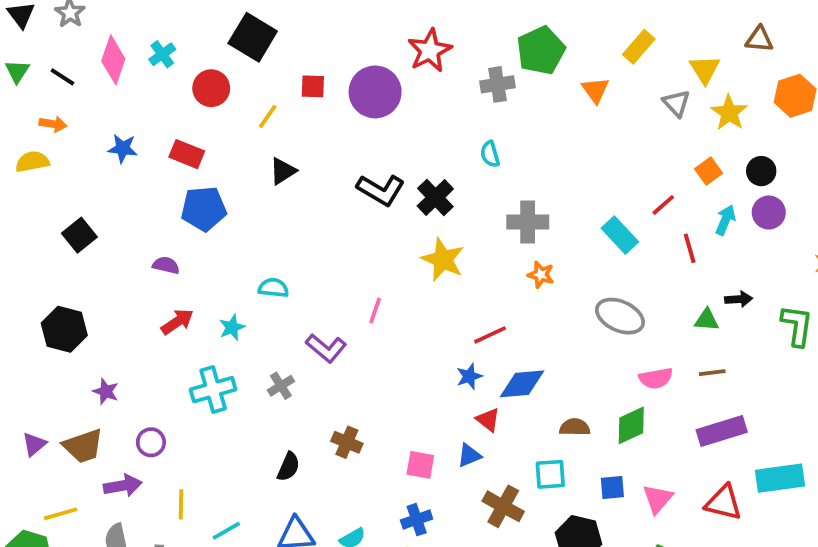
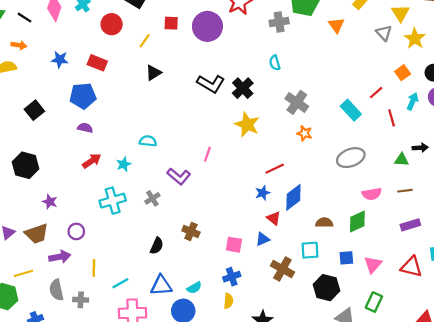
blue pentagon: (204, 209) -> (83, 96), moved
gray cross: (528, 222) -> (297, 102), turned 35
gray ellipse: (620, 316) -> (351, 158), turned -44
blue diamond: (522, 384) -> (293, 197), turned -32
purple rectangle: (722, 431) -> (410, 225), size x0.7

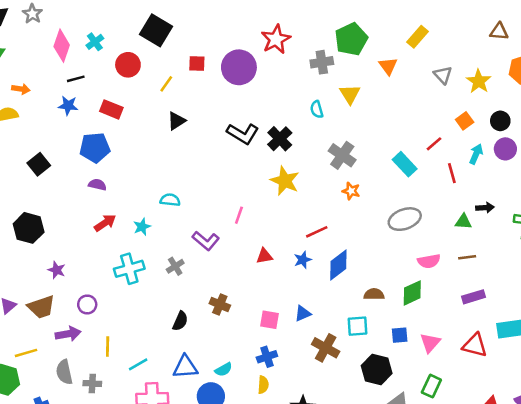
yellow triangle: (400, 13) -> (350, 94), moved
black line: (24, 18) -> (76, 79), moved, turned -48
red triangle: (274, 218) -> (264, 256), moved, turned -48

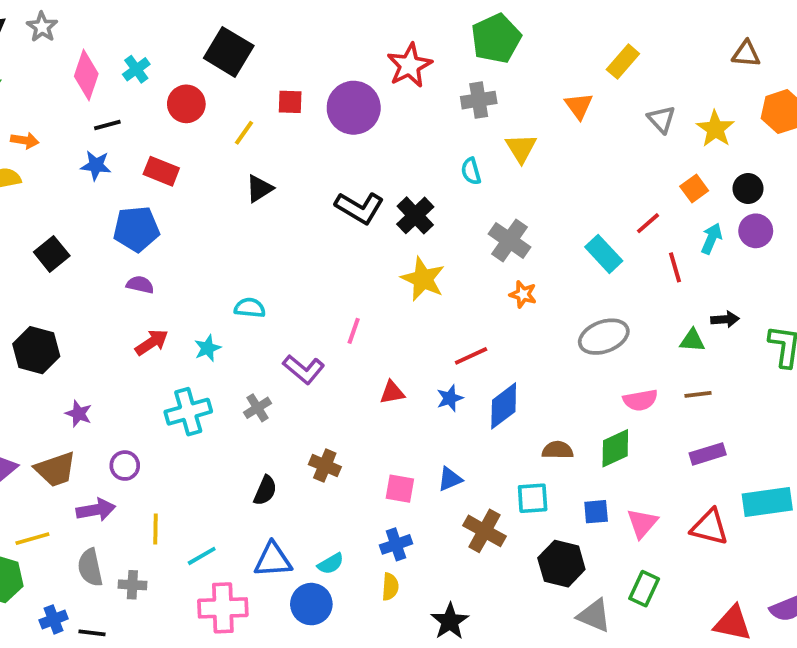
green pentagon: (351, 39) -> (496, 38), moved

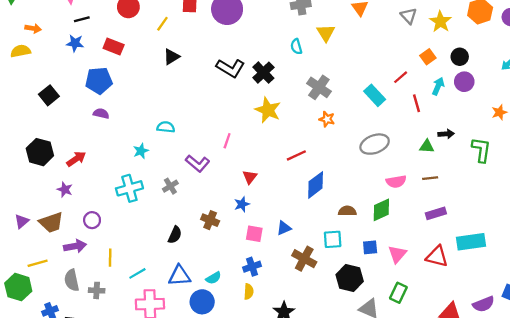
red arrow: (152, 342) -> (76, 159), moved
red triangle: (392, 392) -> (250, 177), turned -42
blue star: (450, 398) -> (242, 204), moved

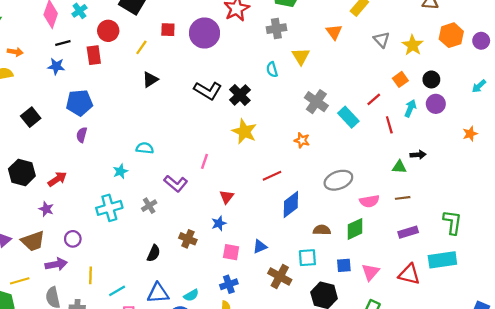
red rectangle: (114, 47) -> (94, 55), moved, turned 60
gray cross: (319, 87) -> (316, 102), moved
purple semicircle: (101, 113) -> (82, 135), turned -88
gray ellipse: (375, 144) -> (338, 180), moved
green L-shape: (481, 150) -> (452, 222), moved

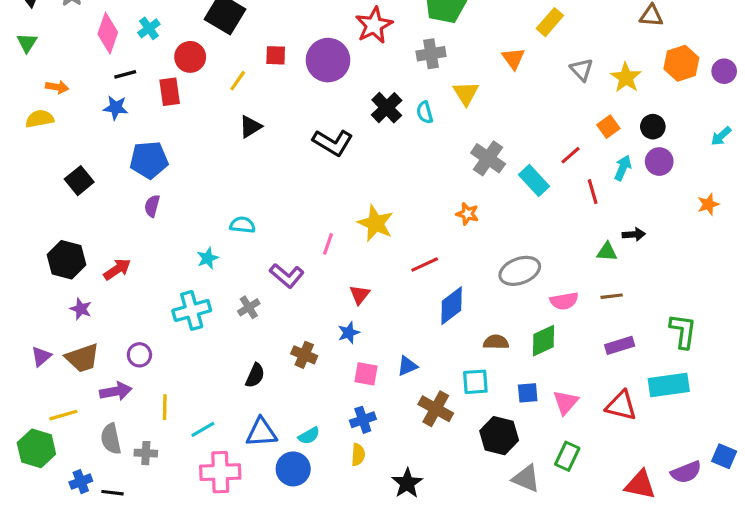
black cross: (240, 95) -> (387, 108), moved
yellow star: (244, 132) -> (376, 223), moved
purple star: (46, 209) -> (81, 309), moved

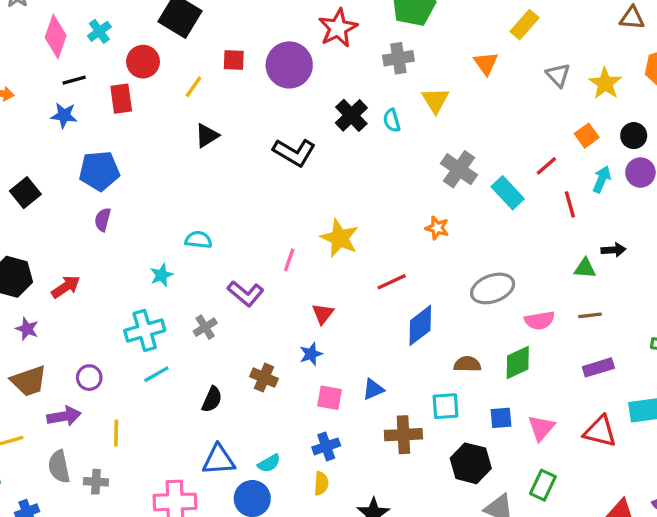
brown cross: (436, 409) -> (403, 435), turned -32
cyan line: (203, 429) -> (156, 374), moved

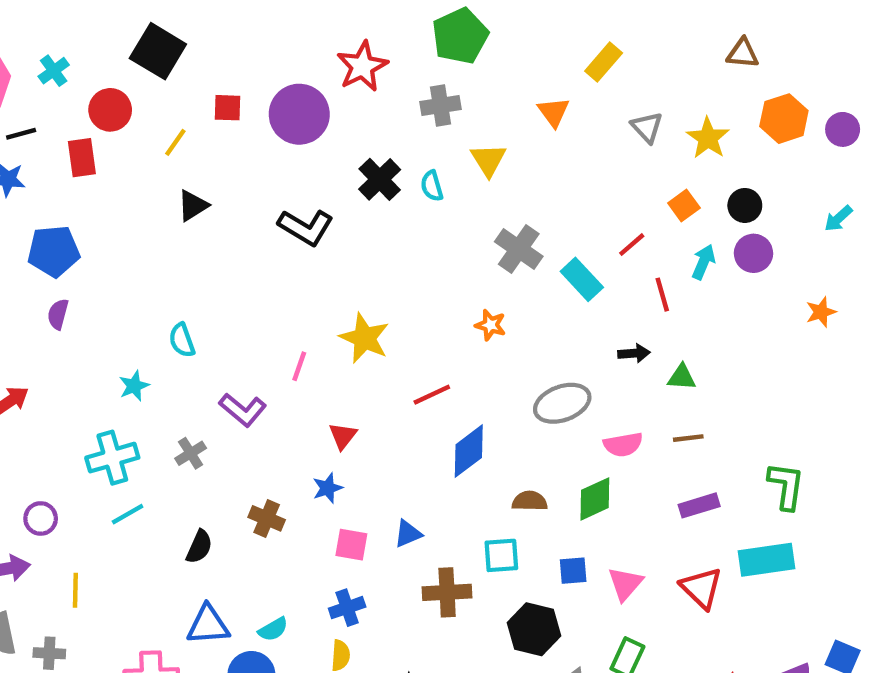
cyan semicircle: (198, 240) -> (182, 340), turned -116
black arrow: (614, 250) -> (634, 353), moved
red triangle: (600, 431) -> (701, 588), turned 30

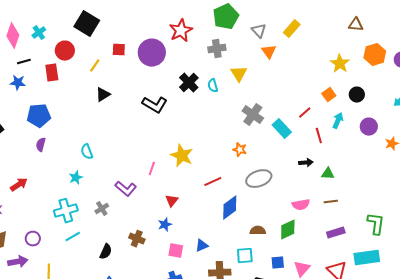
gray triangle: (647, 127) -> (259, 31), moved
purple circle: (754, 253) -> (369, 127), moved
cyan semicircle: (182, 340) -> (87, 152), moved
gray ellipse: (562, 403) -> (259, 179), moved

